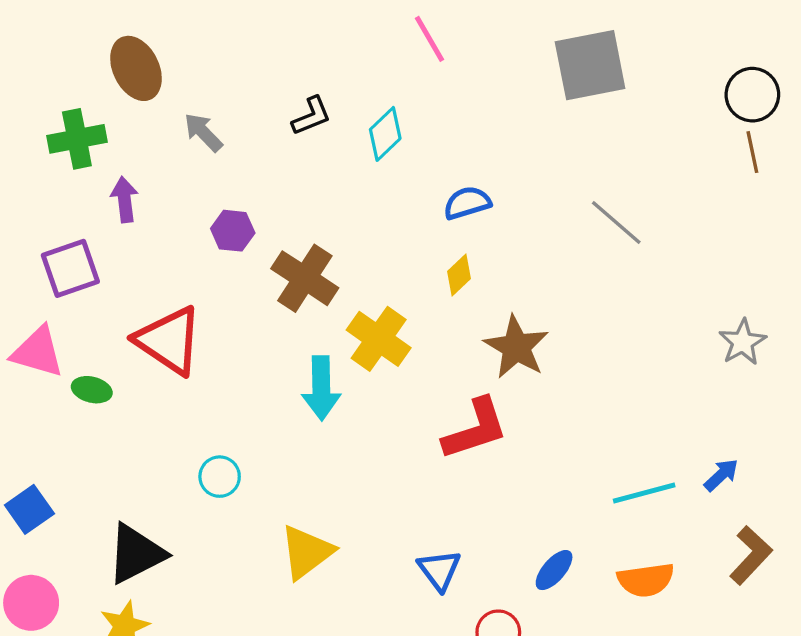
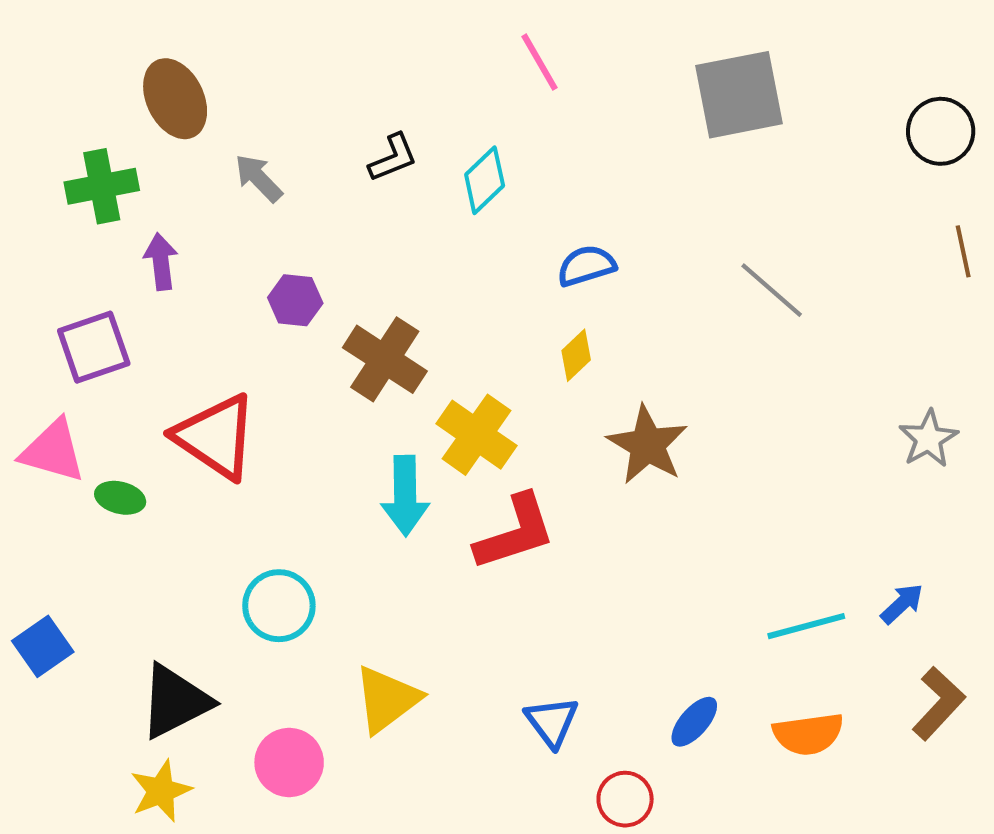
brown line: (752, 152) -> (963, 251), moved
red L-shape: (475, 429) -> (515, 532), moved
cyan circle: (220, 477) -> (279, 606), size x1.4
pink circle: (31, 603) -> (289, 762), moved

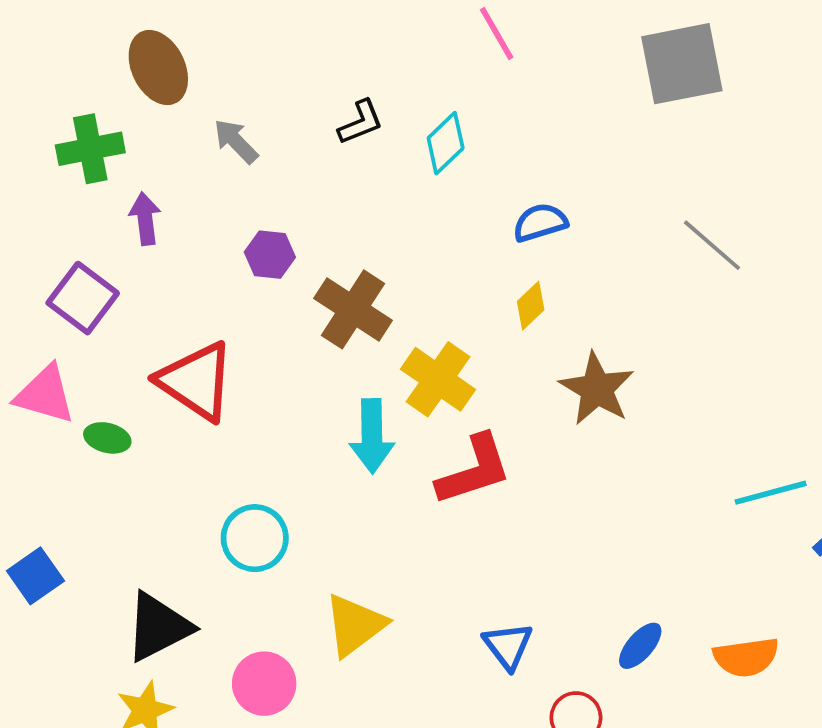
purple square: (94, 347) -> (83, 298), turned -34
cyan line: (806, 626) -> (771, 493), moved

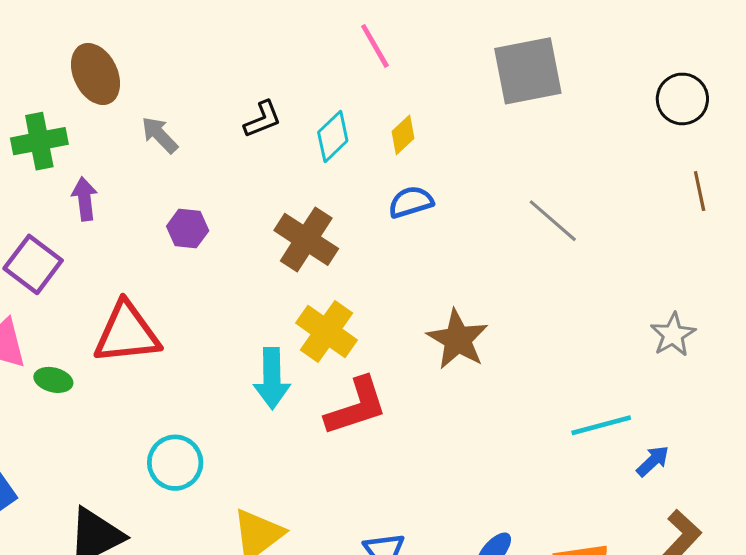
yellow diamond: (531, 306) -> (403, 135), moved
brown cross: (353, 309) -> (306, 239), moved
red triangle: (196, 381) -> (127, 333), turned -40

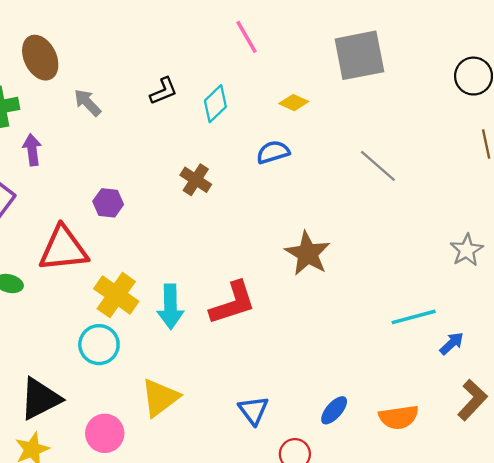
yellow diamond: (403, 135) -> (294, 103), moved, turned 68
purple hexagon: (188, 229) -> (108, 203), moved
brown cross: (306, 239) -> (196, 180), size x0.7
yellow cross: (327, 332) -> (116, 295), moved
cyan arrow: (272, 378) -> (170, 307), moved

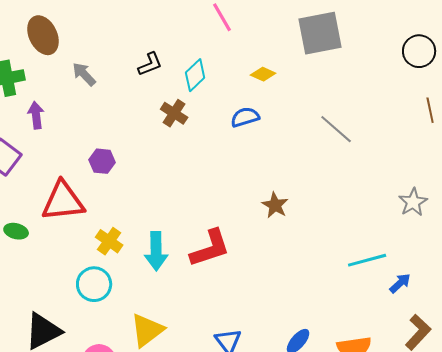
brown cross: (196, 180) -> (174, 113), moved
brown star: (308, 254) -> (275, 205), size x0.7
yellow cross: (116, 295) -> (109, 241), size x0.7

